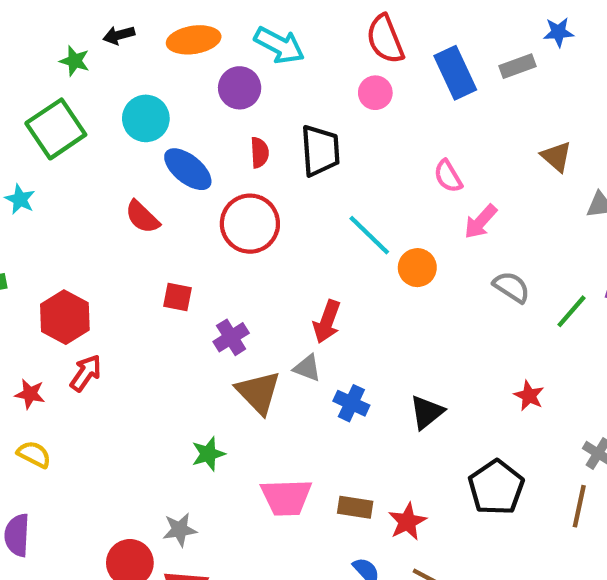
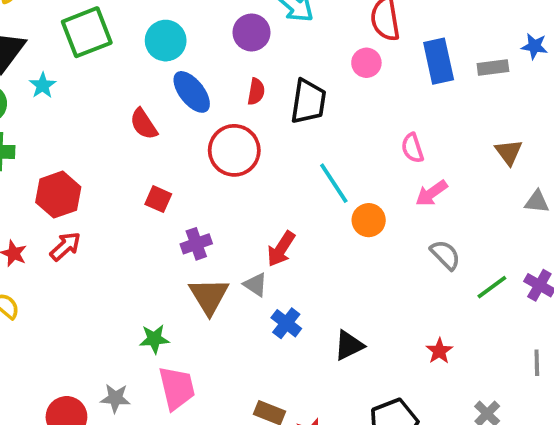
pink trapezoid: (286, 497) -> (177, 388), moved, turned -114

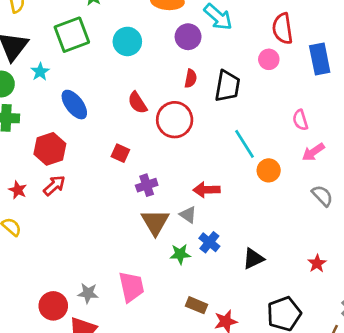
blue ellipse: (192, 92) -> (74, 105), moved
red semicircle: (144, 124) -> (137, 103), moved
red arrow: (281, 249) -> (206, 190), turned 55
green star: (154, 339) -> (180, 254), moved

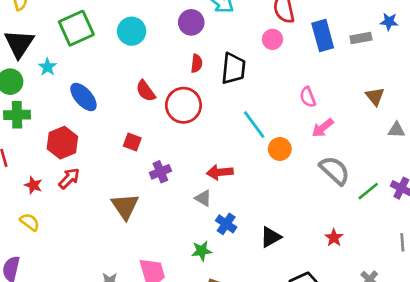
gray semicircle: (322, 196) -> (335, 170), size x1.4
brown triangle: (155, 222) -> (125, 206), moved
green star: (180, 254) -> (202, 251), moved

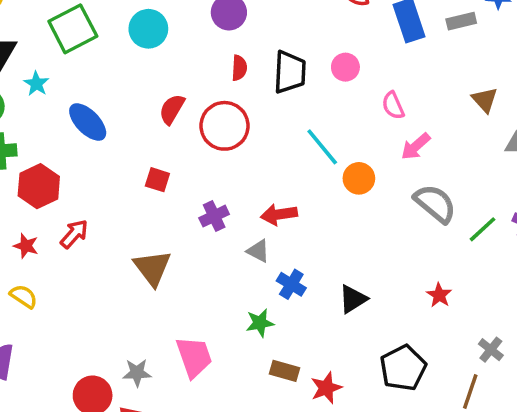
pink circle: (272, 39) -> (345, 67), moved
red semicircle: (146, 91) -> (172, 109), turned 70
red hexagon: (62, 143) -> (39, 186), moved
purple cross: (160, 172) -> (214, 216), moved

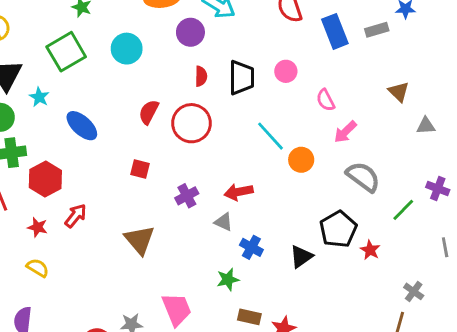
green line: (483, 229) -> (403, 210), moved
black pentagon: (403, 368) -> (338, 229), moved

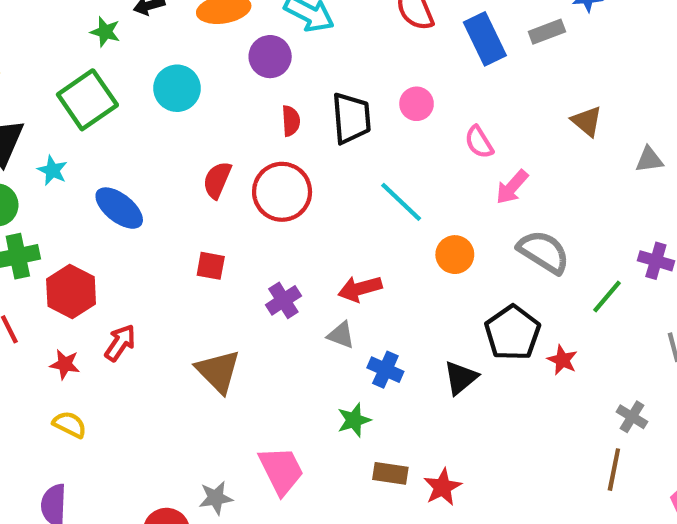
gray triangle: (426, 126) -> (649, 160), moved
orange circle: (301, 160) -> (455, 255), moved

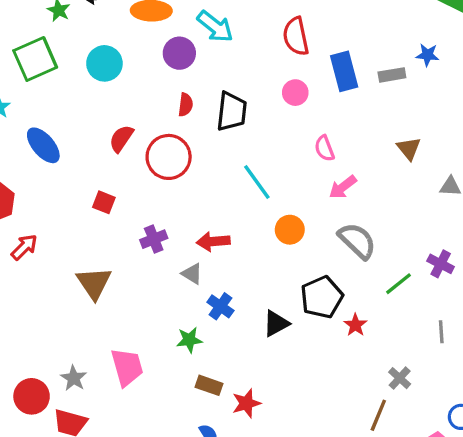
pink circle: (417, 104) -> (295, 93), moved
gray star: (216, 498) -> (74, 378), turned 30

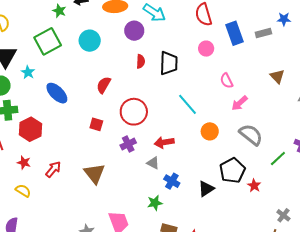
red circle: (169, 157) -> (134, 112), moved
red arrow: (24, 247) -> (53, 169), moved

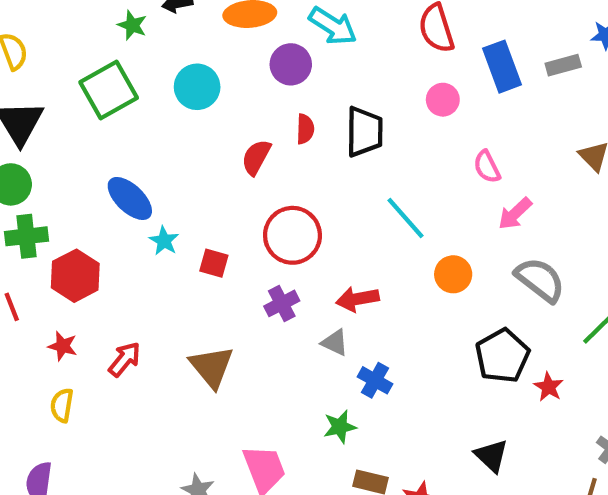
cyan star: (28, 72) -> (164, 241), moved
red semicircle: (104, 85) -> (256, 157), moved
black triangle: (206, 189) -> (491, 456), moved, turned -42
yellow semicircle: (23, 191) -> (62, 405), turned -112

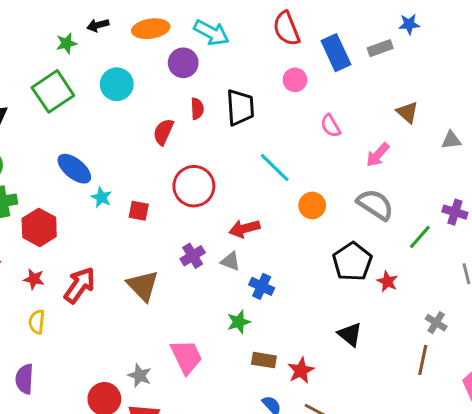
green star: (132, 25) -> (66, 43), turned -30
pink arrow: (515, 214) -> (378, 155), moved
purple cross: (282, 303) -> (193, 256), moved
red arrow: (125, 359) -> (79, 285), size x1.4

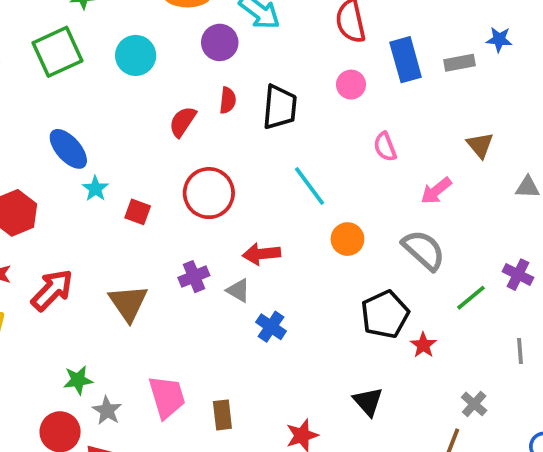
green star: (239, 322) -> (78, 380), moved
brown rectangle: (264, 360) -> (222, 415), moved, turned 65

